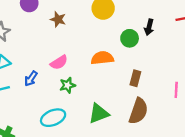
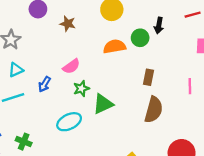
orange semicircle: (102, 58) -> (115, 46), moved
green triangle: (99, 113) -> (103, 104), moved

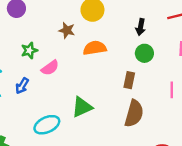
brown star: (68, 24) -> (67, 30), moved
green circle: (140, 38) -> (144, 53), moved
green star: (81, 88) -> (29, 50), moved

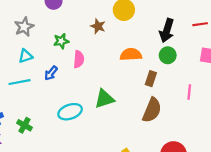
black arrow: (141, 27) -> (167, 31), size x1.5
orange semicircle: (95, 48) -> (131, 54), moved
pink semicircle: (50, 68) -> (79, 59), turned -56

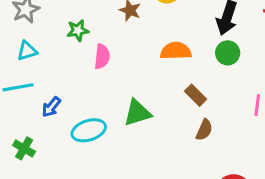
blue arrow: (51, 73) -> (51, 107), moved
brown rectangle: (151, 79) -> (196, 95), moved, turned -64
brown semicircle: (152, 110) -> (204, 130), size x0.6

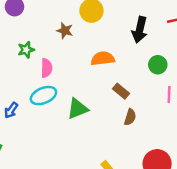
green circle: (228, 53) -> (158, 65), moved
cyan ellipse: (89, 130) -> (43, 96), moved

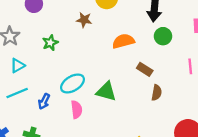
green circle: (158, 65) -> (163, 36), moved
pink semicircle: (47, 68) -> (77, 110), moved
green triangle: (78, 109) -> (106, 91), turned 45

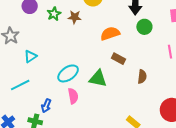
green star: (50, 43) -> (54, 14), moved
cyan triangle: (18, 66) -> (30, 56), moved
brown rectangle: (145, 69) -> (118, 59), moved
blue arrow: (44, 101) -> (46, 106), moved

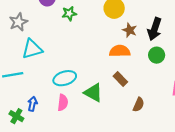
brown star: (75, 17) -> (130, 30), moved
cyan triangle: (30, 56) -> (32, 49), size x1.5
blue arrow: (46, 106) -> (32, 104), turned 152

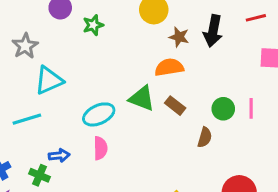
green circle: (157, 55) -> (223, 109), moved
green triangle: (93, 93) -> (142, 98), moved
blue arrow: (32, 104) -> (59, 155), turned 80

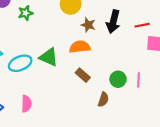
red line: (256, 18) -> (142, 25), moved
green triangle: (142, 98) -> (49, 57), moved
cyan ellipse: (99, 114) -> (20, 63), moved

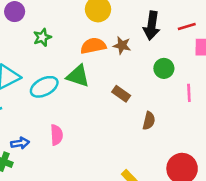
green star: (26, 13) -> (42, 37), moved
brown star: (88, 25) -> (122, 45), moved
orange semicircle: (80, 47) -> (93, 46), moved
green circle: (118, 79) -> (164, 68), moved

